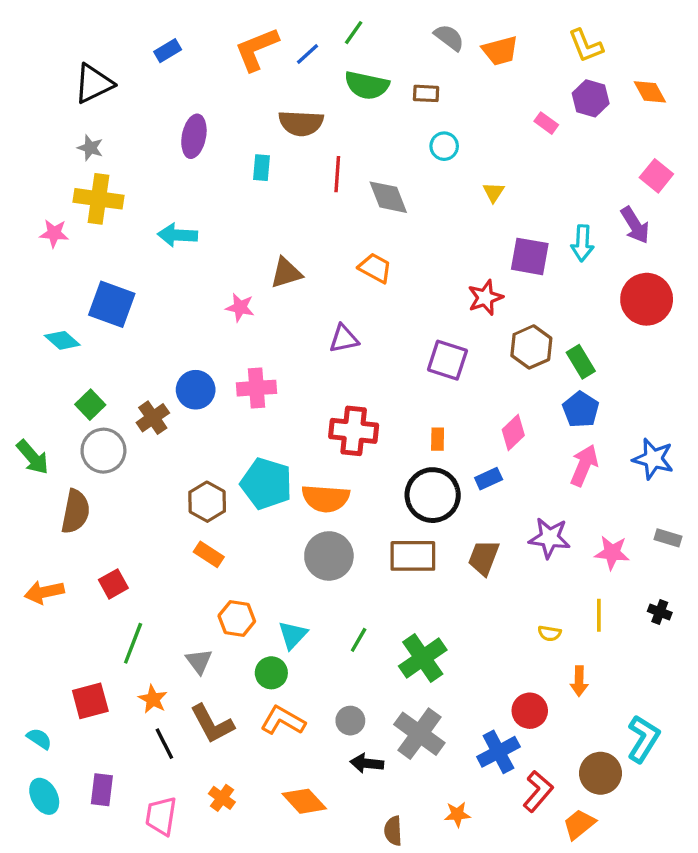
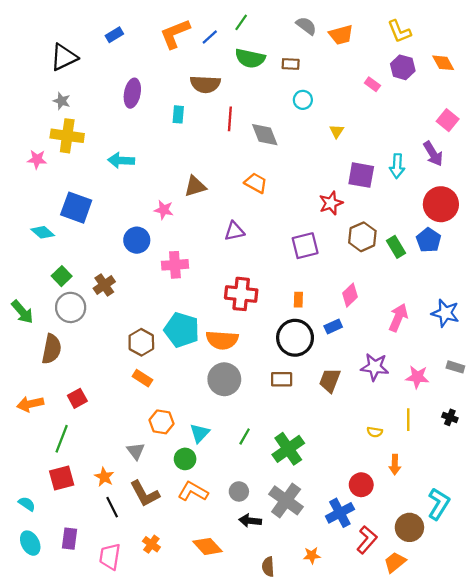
purple square: (447, 360) -> (305, 246), turned -32
blue circle: (196, 390) -> (137, 240), moved
blue pentagon: (581, 409) -> (429, 240), moved
brown rectangle: (413, 556) -> (282, 379), size x0.7
green line: (133, 643) -> (62, 439), moved

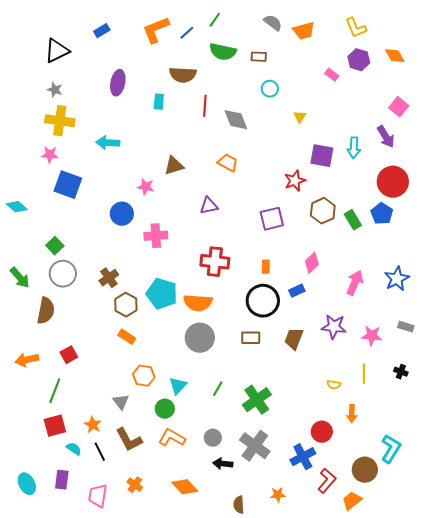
pink star: (37, 159) -> (50, 155), moved
cyan diamond: (43, 232) -> (17, 207), moved
brown cross: (104, 285) -> (109, 278), moved
blue star: (445, 313) -> (397, 279), turned 30
cyan semicircle: (27, 504) -> (74, 449), moved

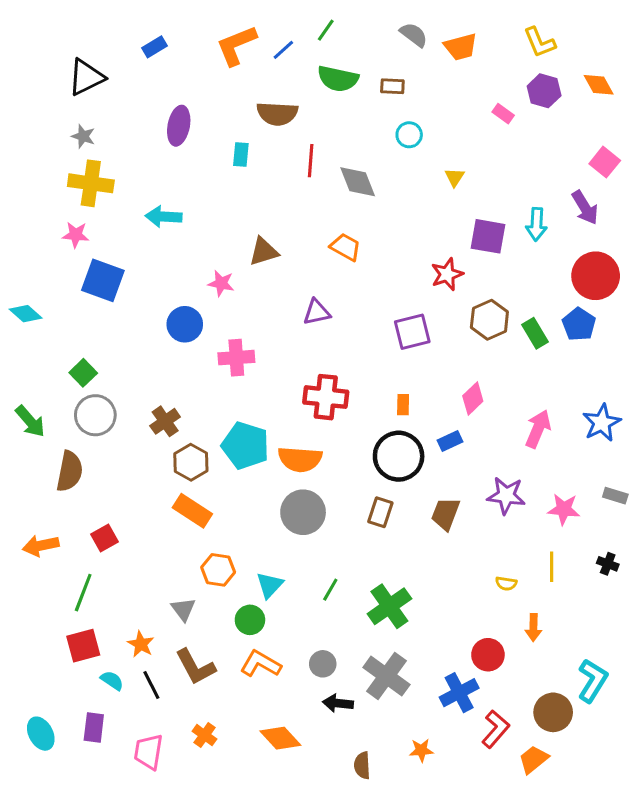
orange rectangle: (127, 337) -> (192, 511), size x1.4
brown rectangle: (251, 338) -> (380, 512), turned -72

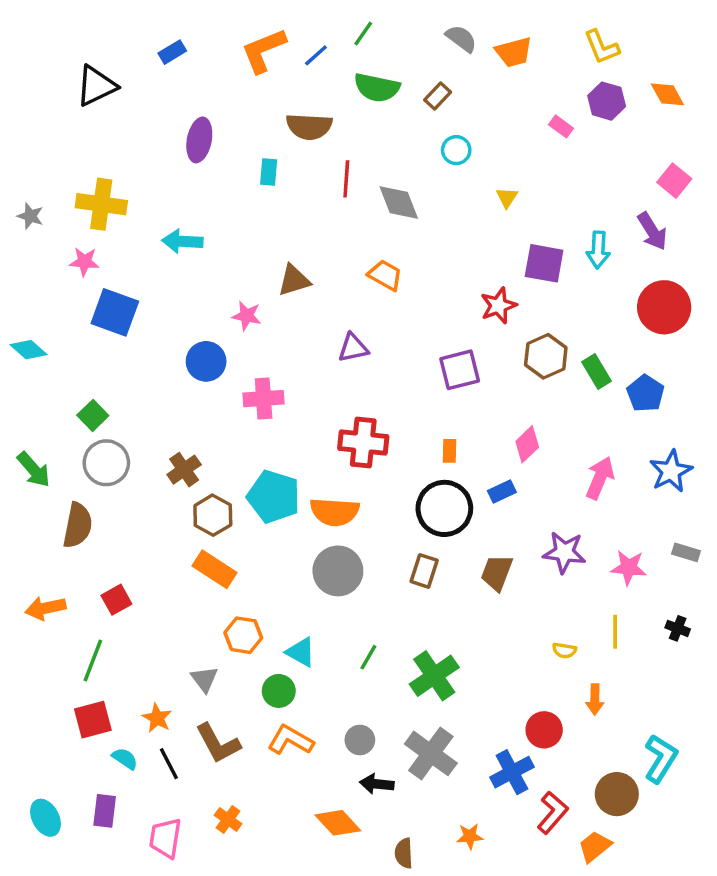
brown rectangle: (392, 86) -> (438, 96), turned -50
gray star: (83, 136) -> (30, 216), moved
blue pentagon: (579, 324) -> (646, 393), moved
cyan triangle: (270, 585) -> (301, 652), turned -44
orange diamond: (280, 738) -> (338, 823), moved

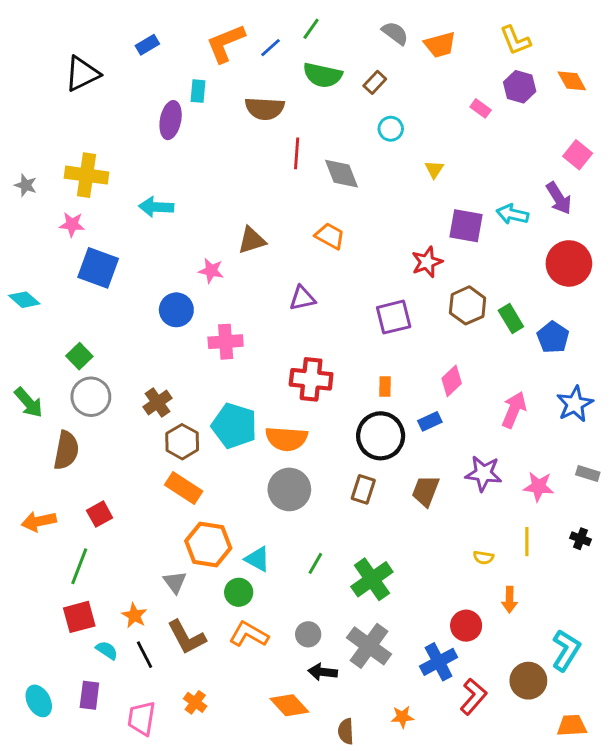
cyan rectangle: (269, 172) -> (198, 91), moved
cyan arrow: (598, 250) -> (512, 214), turned 100
orange hexagon: (243, 635) -> (208, 544), size x1.4
orange trapezoid: (595, 846) -> (572, 726), moved, turned 36

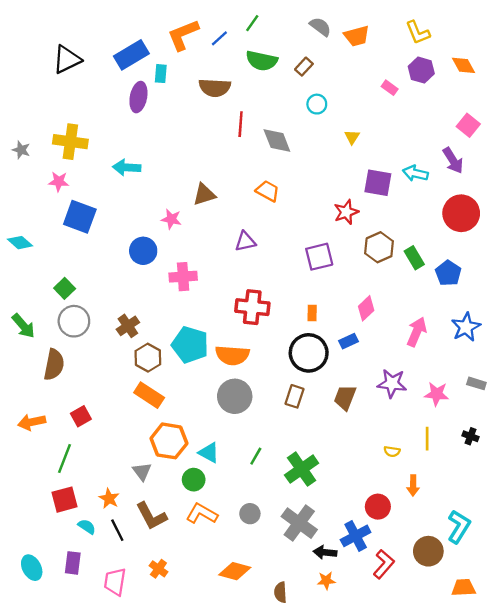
blue rectangle: (147, 45) -> (131, 55), moved, size x1.8
black arrow: (323, 672) -> (325, 552), moved
orange diamond: (289, 705) -> (235, 571), turned -32

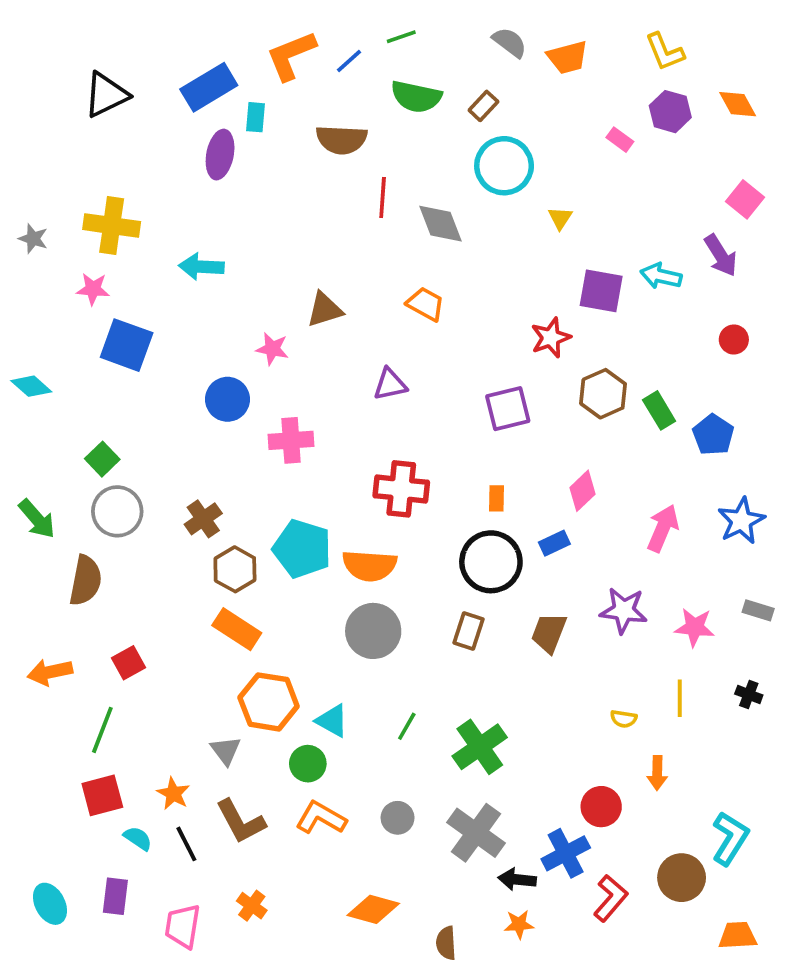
green line: (252, 23) -> (401, 37), turned 36
cyan circle: (317, 104) -> (504, 166), size x1.8
red circle: (461, 213) -> (734, 339), size x0.5

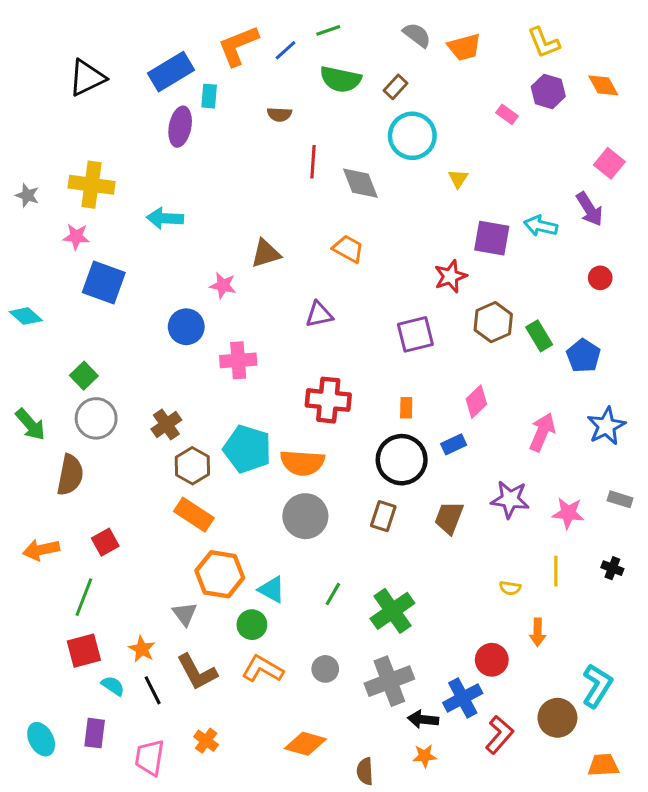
brown semicircle: (341, 140) -> (279, 114), size x0.6
gray cross: (476, 833) -> (389, 681), turned 33

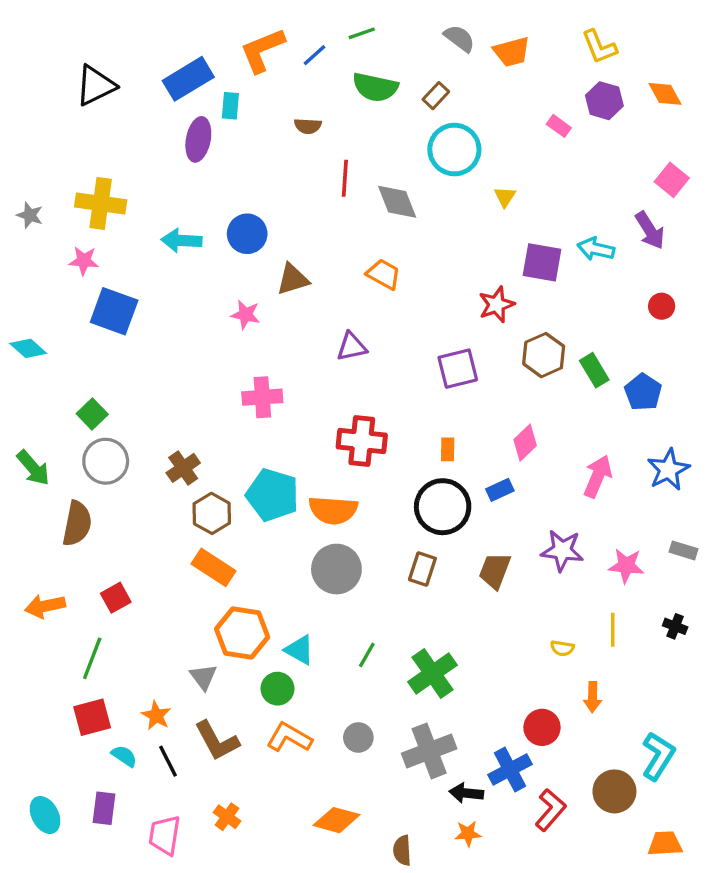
blue circle: (186, 327) -> (247, 234), moved

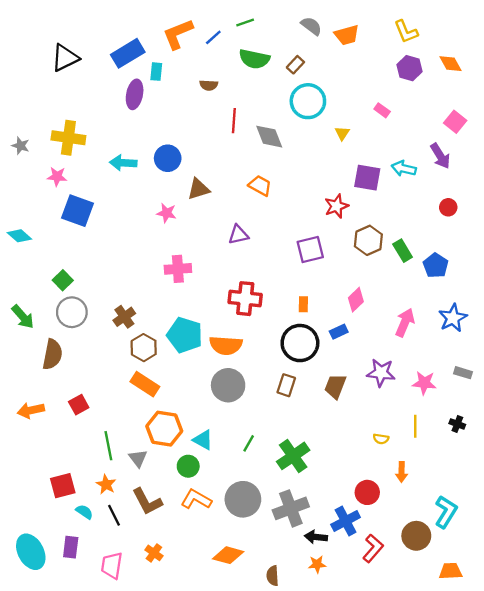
pink rectangle: (559, 126) -> (382, 110), moved
green line: (92, 658) -> (108, 446), moved, turned -32
gray circle: (358, 737) -> (243, 499), size x1.8
cyan ellipse: (45, 815) -> (31, 552), size x1.4

